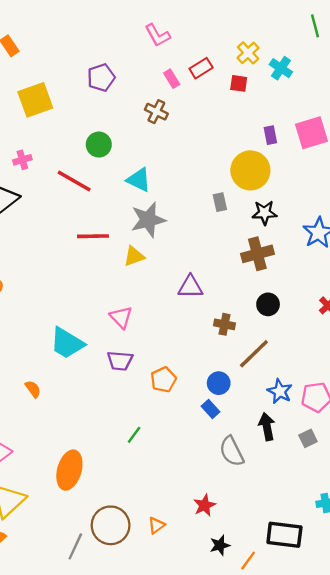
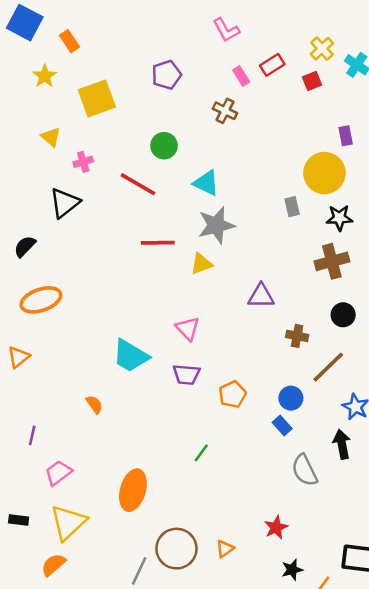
red square: (239, 83) -> (312, 81), turned -30

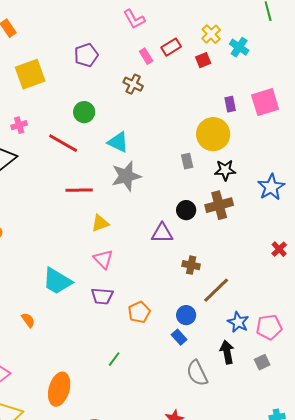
yellow triangle: (201, 264) -> (100, 223), moved
black circle: (343, 315) -> (186, 210), moved

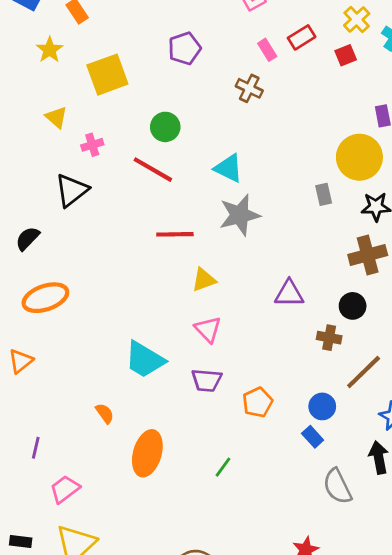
green circle: (84, 112) -> (165, 127), moved
black circle: (186, 210) -> (353, 306), moved
orange ellipse: (59, 389) -> (147, 453), moved

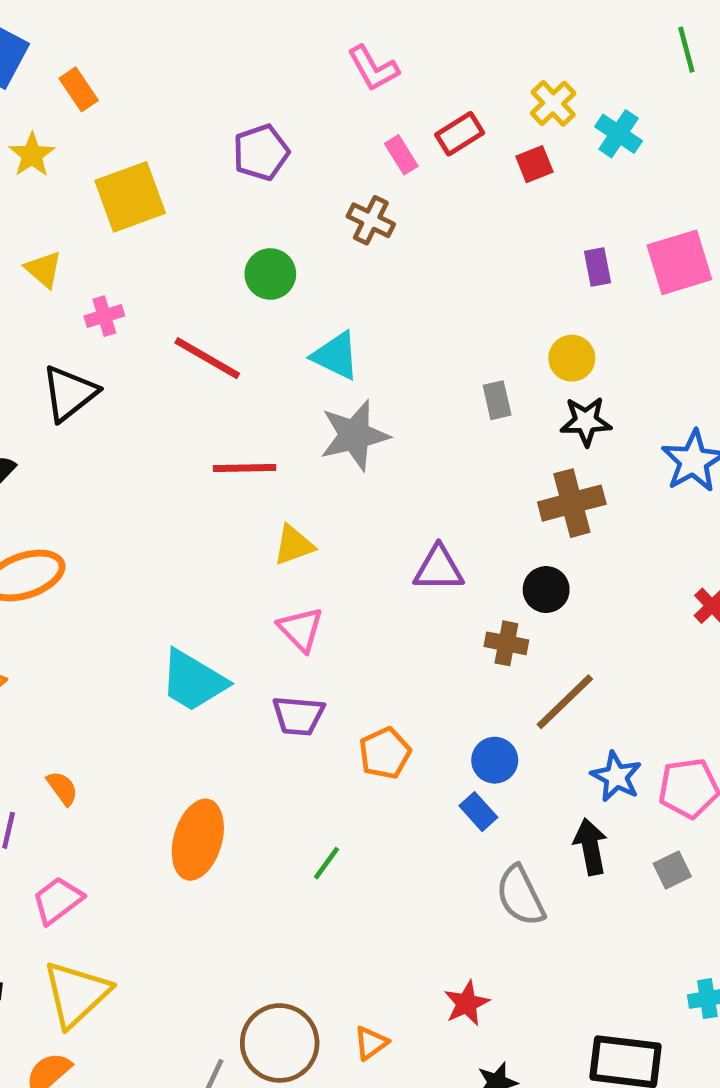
green circle: (165, 127) -> (270, 274), moved
yellow circle: (359, 157) -> (572, 358), moved, size x0.6
orange semicircle: (105, 413) -> (62, 788), moved

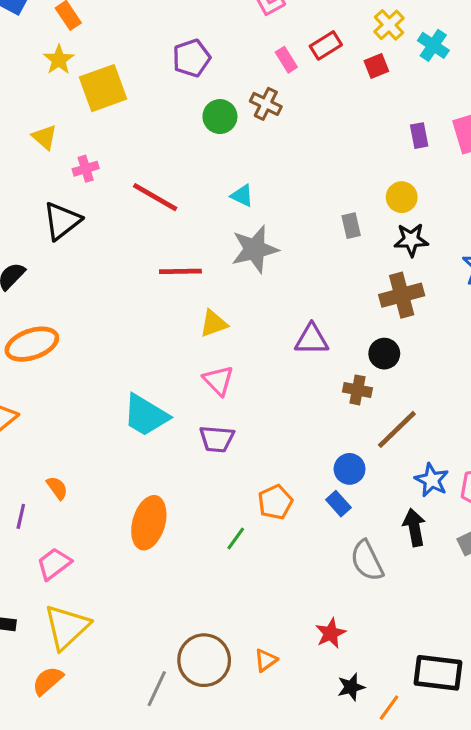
yellow star: (32, 155) -> (59, 60), moved
green circle: (270, 274) -> (220, 117), moved
cyan triangle: (336, 356) -> (242, 196), size x0.7
orange pentagon: (385, 753) -> (275, 502), moved

